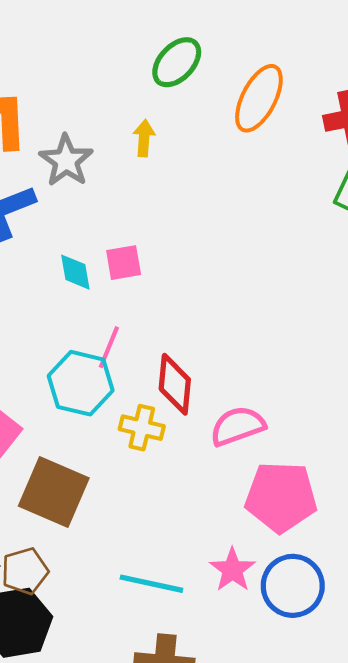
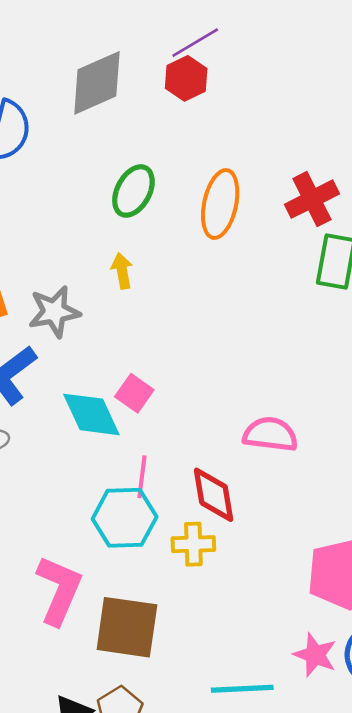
gray star: (66, 161) -> (54, 312), turned -30
pink square: (124, 263) -> (134, 393), turned -30
cyan diamond: (75, 272) -> (91, 414), size x1.6
pink semicircle: (238, 426) -> (270, 434), moved, turned 42

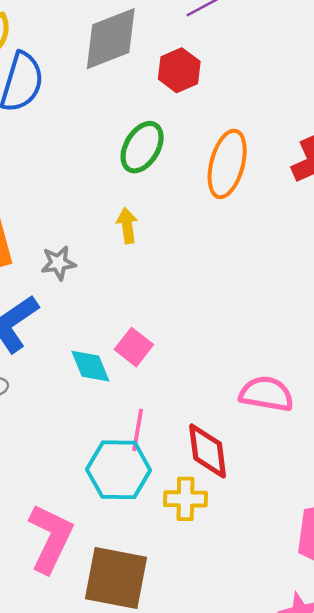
red hexagon: (186, 78) -> (179, 70), moved
gray star: (54, 312) -> (58, 263), size x0.7
cyan diamond: (91, 414) -> (90, 366), size x0.7

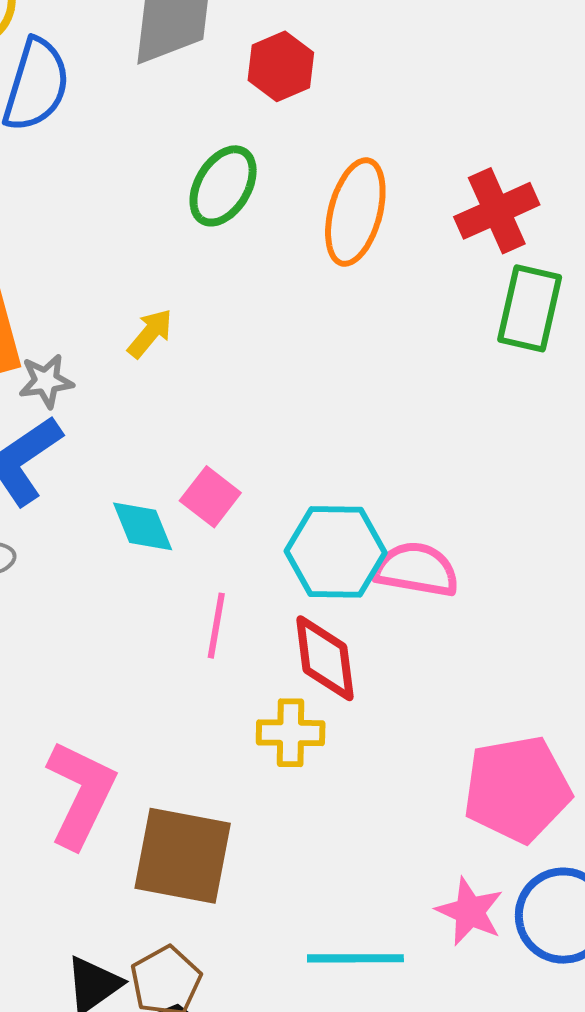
yellow arrow: (127, 226) -> (150, 333), moved, turned 48
gray star: (58, 263) -> (46, 381), moved
cyan hexagon: (119, 470) -> (336, 552), moved

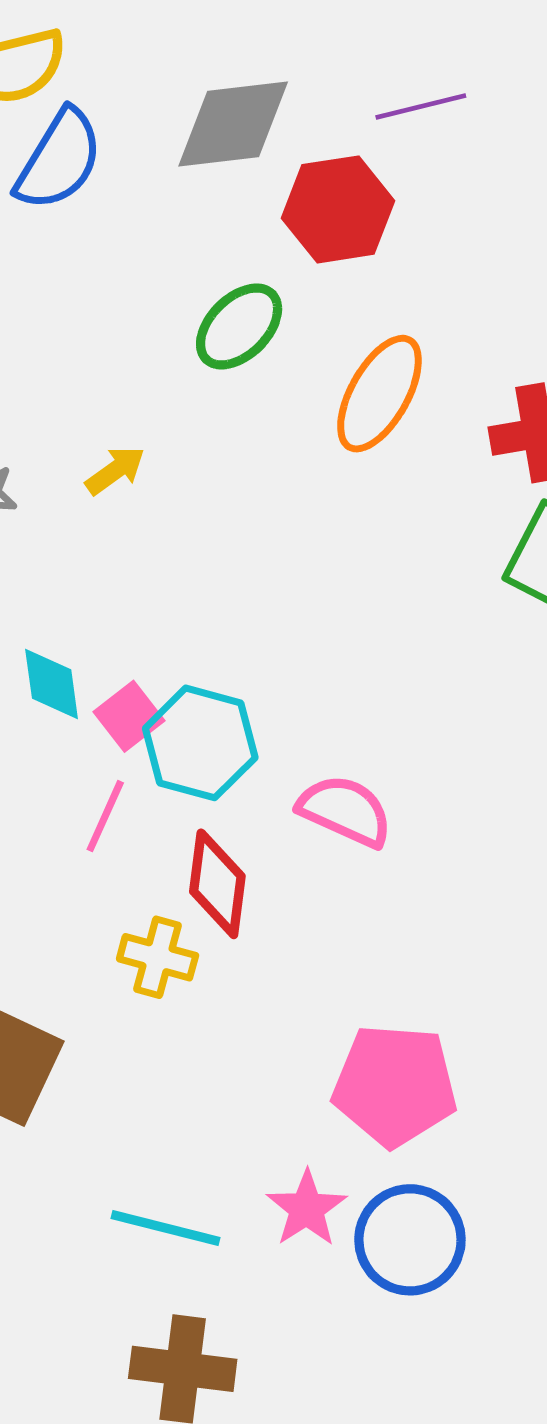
red hexagon: (281, 66) -> (338, 209), size x1.4
pink square: (210, 497) -> (129, 716), moved
cyan hexagon: (336, 552) -> (200, 743), moved

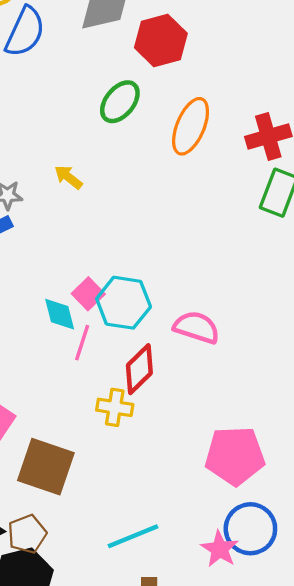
yellow arrow: (115, 470) -> (68, 177), turned -100
cyan diamond: (52, 684) -> (60, 314), moved
red diamond: (217, 884) -> (139, 369), turned 45
pink star: (307, 1209) -> (220, 549), moved
cyan line: (165, 1228) -> (133, 536), turned -30

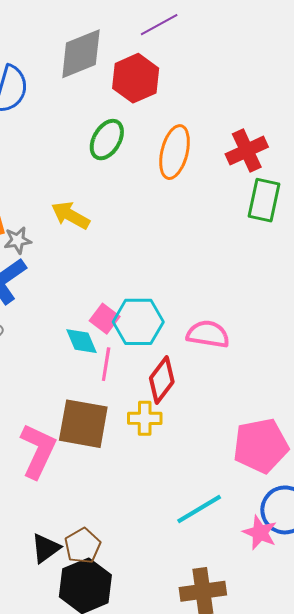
yellow arrow: (68, 177) -> (70, 215), size x1.4
brown square: (46, 467) -> (83, 424), moved
cyan line: (133, 536) -> (199, 509), moved

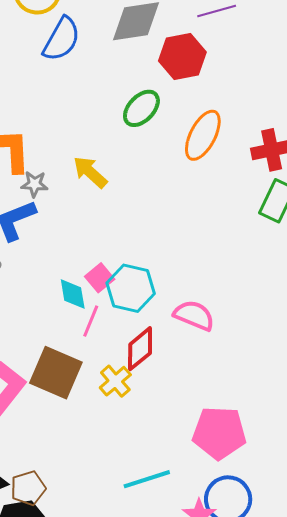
yellow cross: (145, 418) -> (115, 381), turned 36

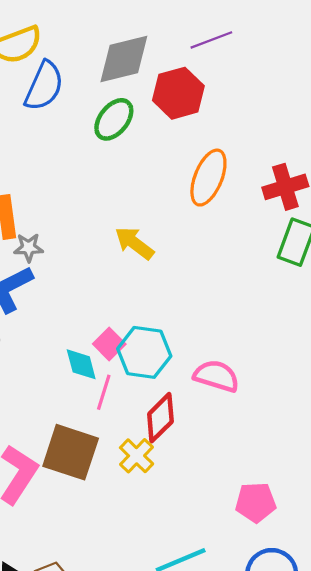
green ellipse: (141, 108) -> (114, 119), moved
yellow arrow: (90, 172) -> (134, 243), moved
pink pentagon: (219, 433) -> (256, 502), size x0.7

